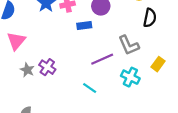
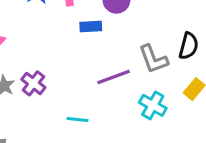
black semicircle: (150, 18) -> (189, 46), moved
cyan line: (90, 88) -> (77, 119), moved, turned -32

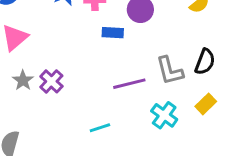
cyan line: (77, 119) -> (100, 128), moved, turned -30

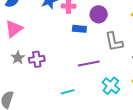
gray L-shape: (170, 71) -> (114, 42), moved
purple cross: (51, 81) -> (37, 59), turned 35

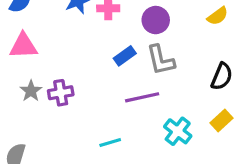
pink triangle: (14, 29) -> (23, 46), turned 36
blue rectangle: (79, 29) -> (125, 56), moved, turned -40
gray L-shape: (114, 42) -> (161, 60), moved

